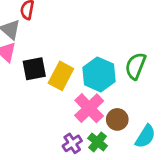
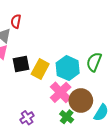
brown circle: (117, 119) -> (81, 101), size x1.5
purple cross: (72, 143) -> (27, 118), moved

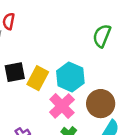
green semicircle: (94, 62) -> (102, 36), moved
brown circle: (81, 101) -> (101, 104), moved

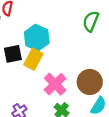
cyan hexagon: (70, 77) -> (37, 38), moved

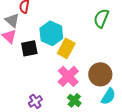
yellow rectangle: (33, 59) -> (66, 48), moved

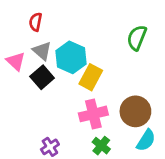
gray triangle: (12, 20) -> (42, 51), moved
black square: (29, 48) -> (42, 77), turned -30
pink cross: (68, 76) -> (93, 114), turned 30

